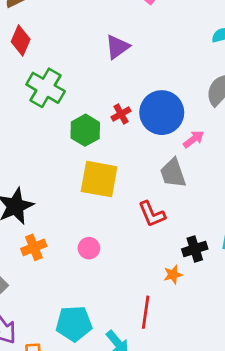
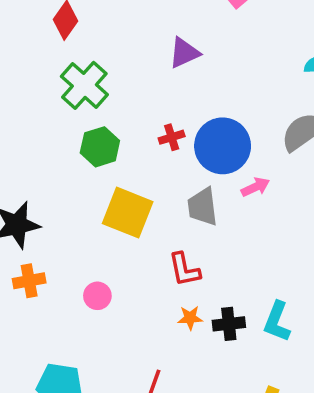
green hexagon: (85, 130) -> (100, 147), moved
gray trapezoid: (173, 173) -> (203, 207), moved
orange star: (173, 275) -> (190, 318), moved

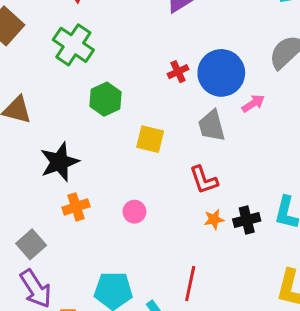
green cross: (84, 85) -> (73, 45), moved
green hexagon: (100, 147) -> (106, 99), moved
yellow square: (128, 213) -> (150, 139), size x0.7

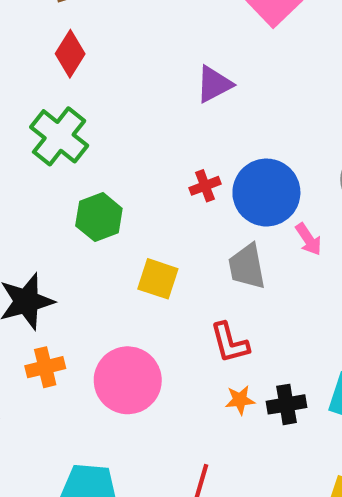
pink arrow: (253, 103) -> (309, 239), turned 85
pink circle: (134, 212) -> (128, 380), size x2.0

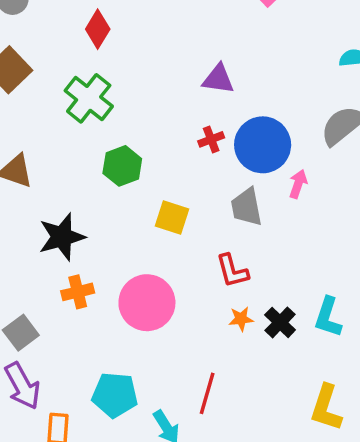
purple triangle: (214, 84) -> (218, 79), moved, turned 36
pink arrow: (309, 239) -> (298, 184), turned -128
black cross: (286, 404) -> (280, 322), turned -36

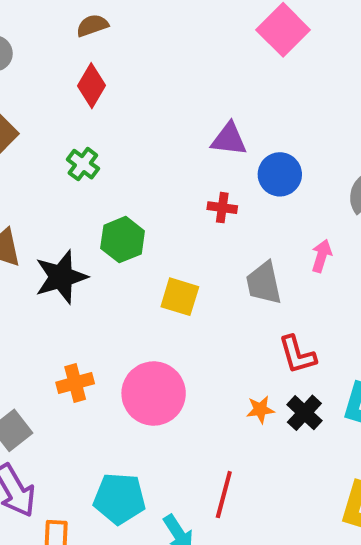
green cross: (89, 98) -> (83, 164), size x0.6
red cross: (211, 139) -> (222, 208), turned 30
blue circle: (263, 145) -> (280, 174), moved, size x0.7
black star: (62, 237) -> (61, 277), moved
red L-shape: (232, 271) -> (297, 355), moved

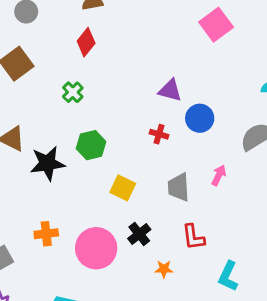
black cross: (304, 413) -> (139, 234), moved

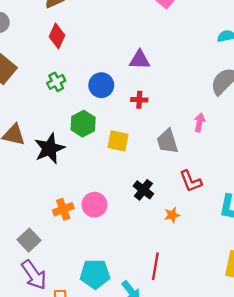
green cross: (73, 92) -> (56, 82), turned 30
blue circle: (200, 118) -> (101, 85), moved
yellow square: (123, 188) -> (118, 141), moved
pink circle: (96, 248) -> (94, 205), moved, size x0.7

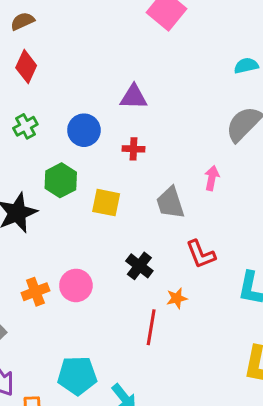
red line: (155, 266) -> (151, 327), moved

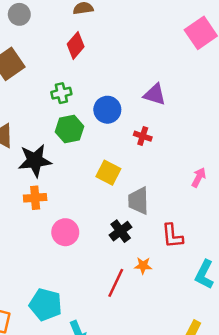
green hexagon: (61, 180) -> (70, 129), moved
gray trapezoid: (170, 203) -> (138, 201), moved
orange cross: (35, 292) -> (35, 198), moved

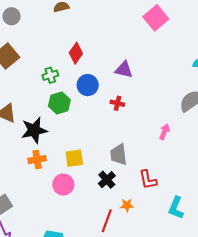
red diamond: (76, 45) -> (76, 53), moved
yellow square: (108, 173) -> (74, 158), moved, turned -30

